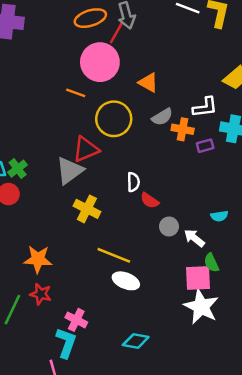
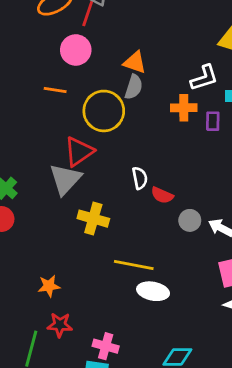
pink circle: (100, 62) -> (76, 50), size x0.7
gray semicircle: (162, 117) -> (134, 87), moved, turned -30
purple rectangle: (205, 146) -> (213, 121), turned -63
orange star: (38, 259) -> (49, 286), size x0.7

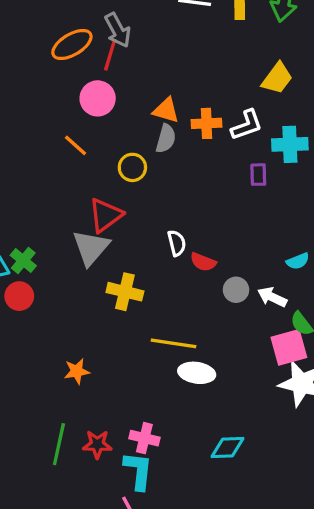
orange line: (55, 90) -> (75, 145), turned 35
orange cross: (184, 108) -> (207, 123), moved
yellow circle: (104, 111) -> (132, 167), size x0.6
red star: (60, 325) -> (97, 444), moved

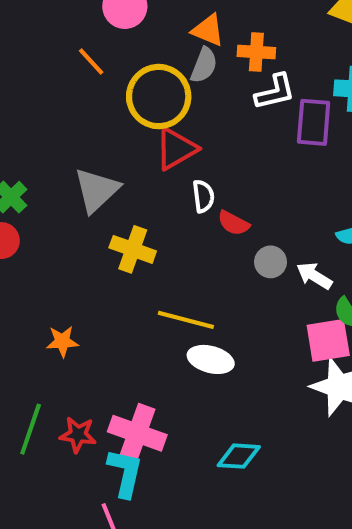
white L-shape: (247, 125) -> (275, 92), moved
yellow circle: (132, 167) -> (159, 97), size x1.8
purple rectangle: (258, 175) -> (314, 122), size x1.6
red triangle: (105, 215) -> (176, 149), moved
pink cross: (144, 438) -> (137, 433), size x1.5

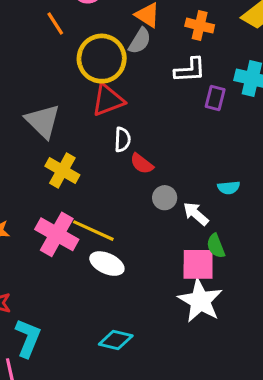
orange cross: (256, 52) -> (200, 26), moved
purple rectangle: (314, 122) -> (215, 98), size x0.7
gray triangle: (97, 190) -> (43, 121), turned -42
pink cross: (137, 433) -> (57, 234), moved

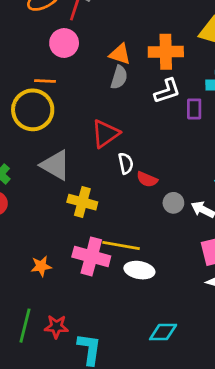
orange line: (55, 24) -> (45, 81), turned -40
orange cross: (200, 26) -> (166, 52), size x1.4
yellow circle: (102, 59) -> (33, 110), moved

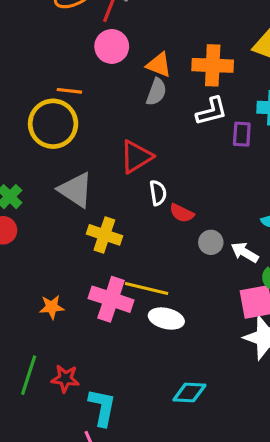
pink circle: (64, 43) -> (112, 46), moved

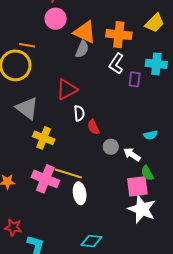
orange triangle: (159, 65) -> (85, 32), size x1.4
white L-shape: (212, 111) -> (116, 64), turned 135
red semicircle: (182, 213) -> (93, 127), turned 35
white ellipse: (166, 319) -> (80, 193), turned 65

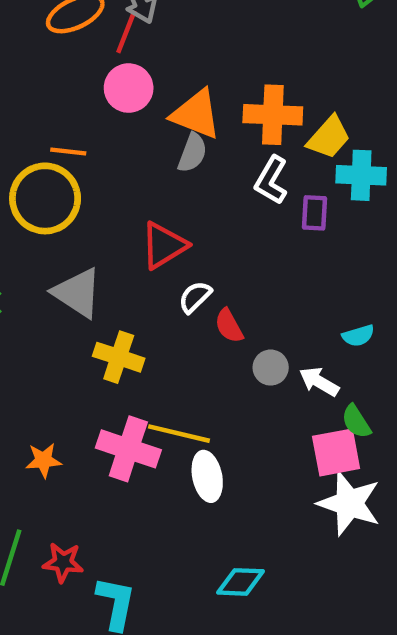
yellow trapezoid: (155, 23) -> (329, 137), moved
white semicircle: (79, 113) -> (195, 297), turned -126

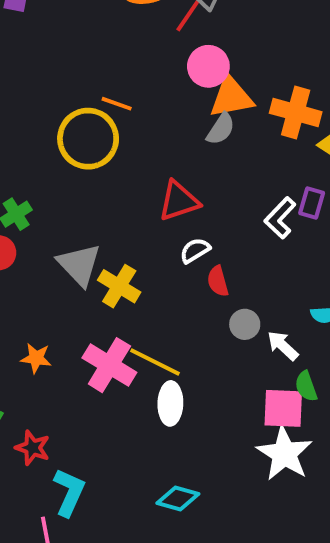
pink circle: (129, 88) -> (208, 66), moved
orange triangle: (196, 114) -> (231, 97), turned -45
white L-shape: (271, 180) -> (280, 218), moved
gray triangle: (77, 293) -> (79, 265), moved

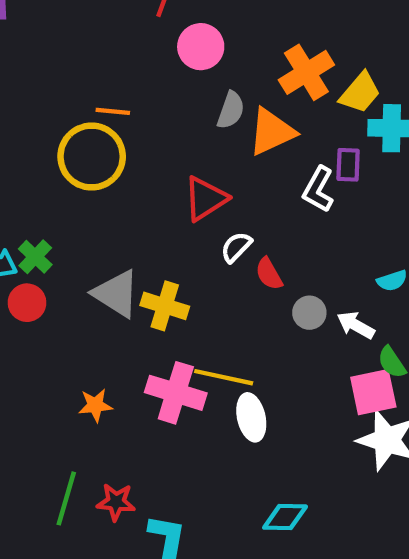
orange triangle: (231, 97) -> (272, 132), moved
orange cross: (296, 112) -> (306, 72), turned -33

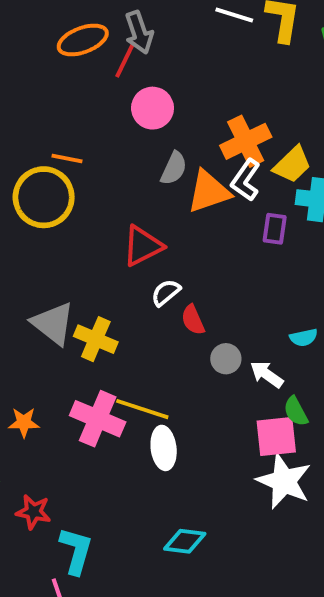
white L-shape: (318, 189) -> (246, 180), moved

